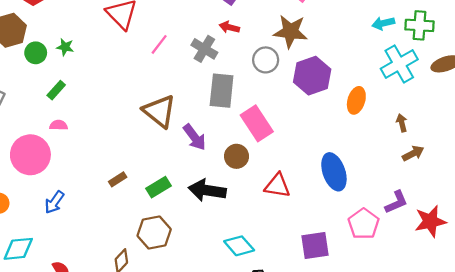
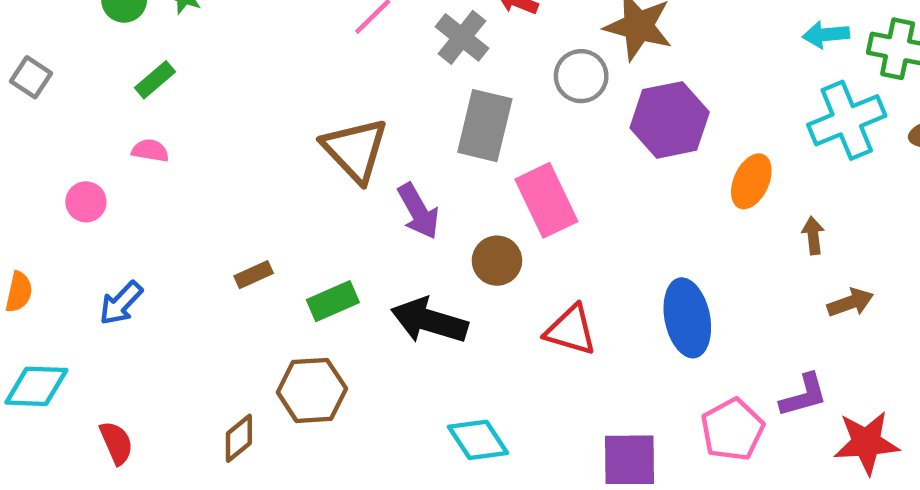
brown arrow: (402, 123) -> (813, 235), moved
pink circle: (30, 155) -> (86, 202), size x0.5

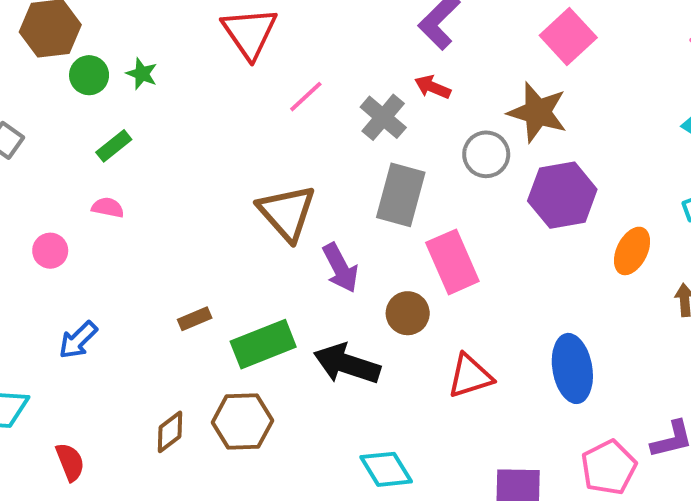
green rectangle: (333, 301) -> (263, 344), size x1.4
red triangle: (571, 330) -> (470, 376), turned -36
brown diamond: (239, 438) -> (170, 432), moved

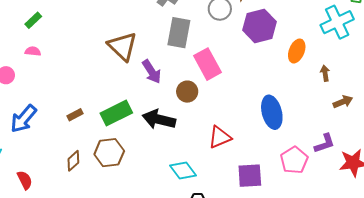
brown rectangle: (195, 319) -> (75, 115), moved
blue arrow: (78, 340) -> (24, 119), size x1.4
red triangle: (470, 376) -> (220, 137), moved

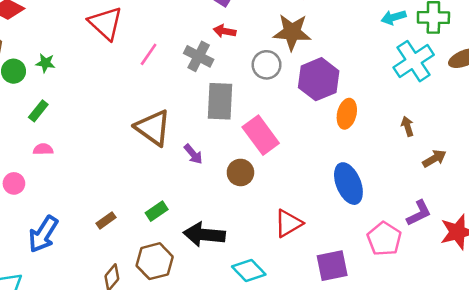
orange ellipse: (297, 51) -> (347, 114), moved
purple arrow: (152, 72) -> (193, 154), size x0.7
green rectangle: (116, 113) -> (157, 211), size x0.6
black arrow: (159, 119) -> (204, 235), moved

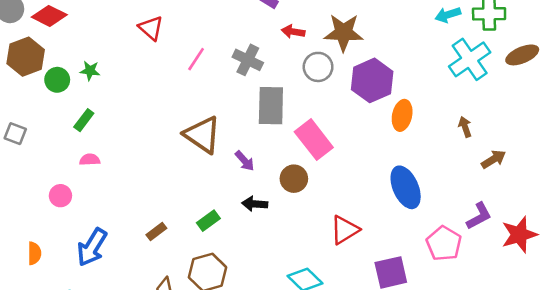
red triangle: (106, 23) -> (151, 28), size x0.7
red arrow: (225, 31) -> (293, 32), moved
black arrow: (204, 235) -> (255, 204), moved, size x0.6

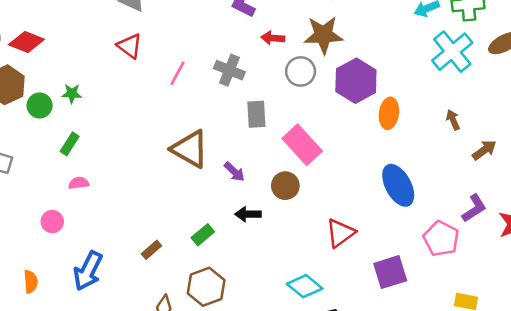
gray rectangle: (271, 106) -> (256, 114), size x0.7

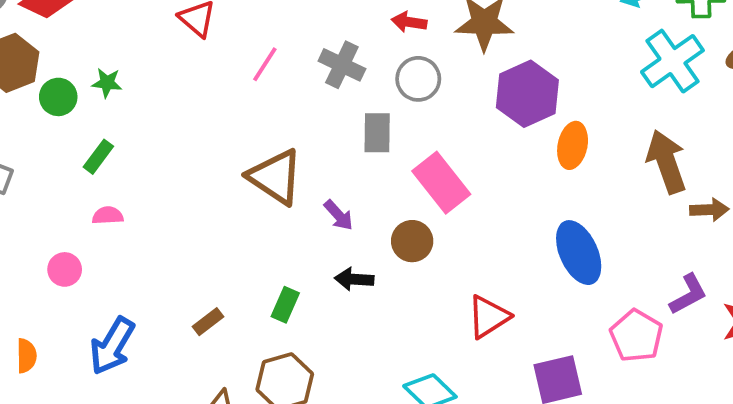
gray circle: (301, 71) -> (418, 79), moved
brown arrow: (453, 120) -> (666, 162), size x2.0
brown arrow: (484, 150) -> (709, 210), turned 30
green rectangle: (203, 235) -> (285, 305), turned -30

